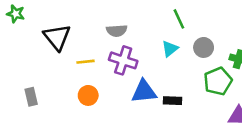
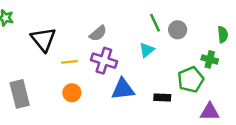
gray semicircle: (117, 31) -> (98, 33), turned -36
gray circle: (204, 47) -> (178, 30), moved
gray rectangle: (31, 97) -> (20, 94), size x1.6
black rectangle: (172, 101) -> (162, 97), moved

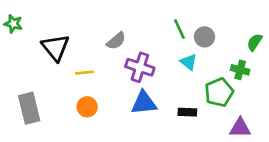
green semicircle: (223, 35) -> (255, 42), turned -140
cyan triangle: (147, 50) -> (189, 62), moved, turned -42
purple cross: (104, 61) -> (140, 67), moved

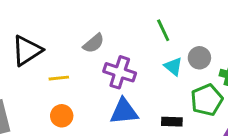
gray circle: (204, 37) -> (199, 58), moved
black triangle: (55, 47) -> (27, 51), turned 36

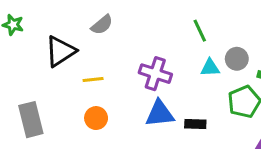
gray semicircle: (94, 43) -> (102, 25), moved
cyan triangle: (173, 66) -> (210, 68), turned -42
black rectangle: (172, 122) -> (195, 124), moved

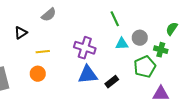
black triangle: (60, 51) -> (21, 33), size x0.6
orange circle: (96, 118) -> (38, 74), moved
black rectangle: (195, 124) -> (112, 82), turned -40

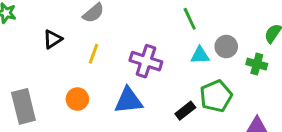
yellow line: (43, 52) -> (93, 54), moved, turned -64
green pentagon: (145, 67) -> (216, 96), moved
blue triangle: (88, 75) -> (128, 101), moved

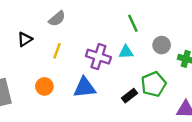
cyan triangle: (200, 55) -> (126, 52), moved

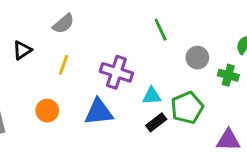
cyan triangle: (126, 52) -> (152, 96), moved

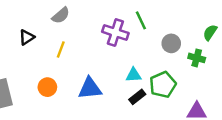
purple cross: (116, 72) -> (115, 32), moved

